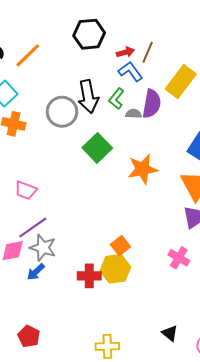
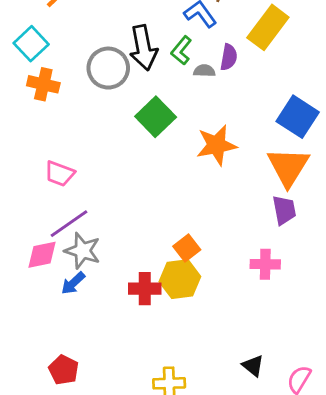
purple semicircle: (152, 104) -> (229, 57), size x0.7
pink cross: (179, 258) -> (265, 264), turned -30

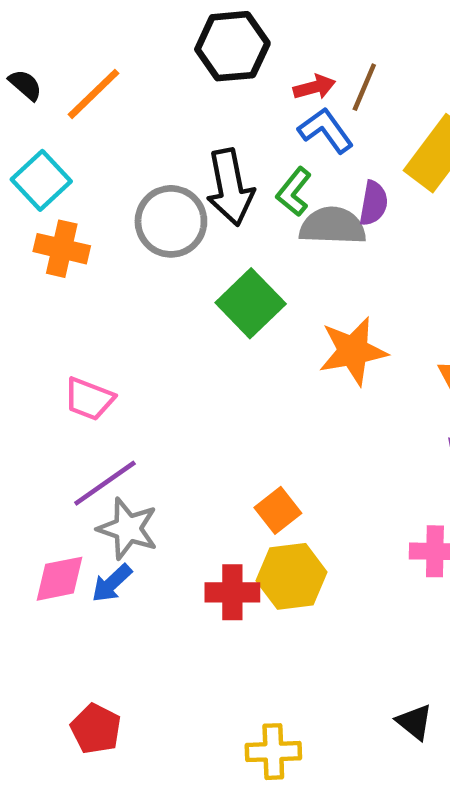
gray semicircle: (204, 71) -> (333, 226), size x1.8
orange square: (187, 248) -> (278, 510), moved
pink diamond: (42, 255) -> (59, 579), moved

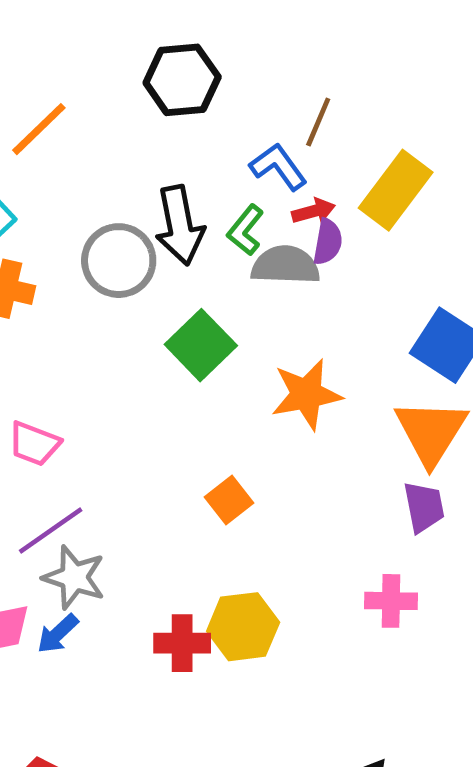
red arrow: (314, 87) -> (314, 211), moved
orange square: (278, 510) -> (229, 500), moved

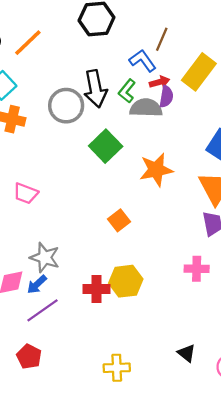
purple line: (51, 530) -> (43, 310), moved

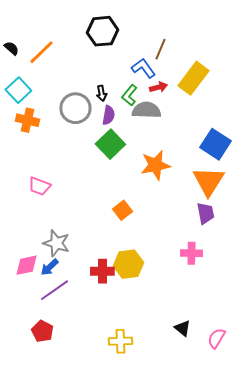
black arrow: (95, 89) -> (101, 93), size x0.5
purple semicircle: (166, 97) -> (108, 115), moved

